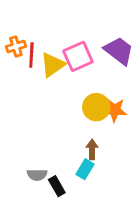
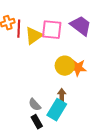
pink square: (78, 56) -> (52, 30), turned 30
cyan rectangle: (85, 169) -> (57, 110), size x1.5
gray semicircle: (37, 175) -> (35, 105), moved, turned 48

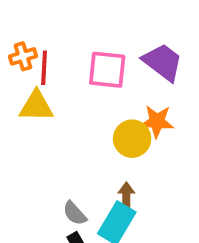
yellow triangle: (34, 36) -> (36, 106), moved, turned 36
orange star: (78, 68) -> (157, 121), moved

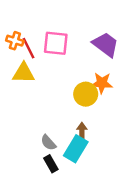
orange cross: (23, 56) -> (15, 41), turned 35
red line: (44, 68) -> (28, 48), turned -30
pink square: (107, 70) -> (56, 43), moved

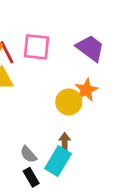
orange star: (102, 83) -> (86, 90), turned -30

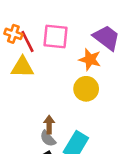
orange star: (86, 90) -> (90, 59), moved, turned -30
brown arrow: (65, 142) -> (49, 125), moved

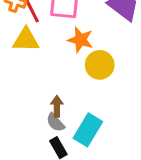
orange star: (90, 59) -> (81, 40), moved

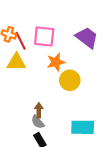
orange star: (81, 40) -> (56, 62), turned -30
cyan rectangle: (88, 130) -> (83, 127), moved, turned 60

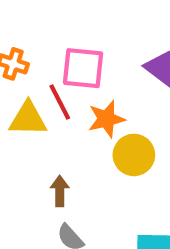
red line: (21, 41) -> (60, 102), moved
brown arrow: (39, 110) -> (60, 191), moved

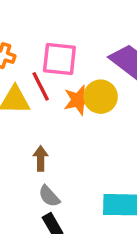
yellow circle: (134, 155) -> (101, 97), moved

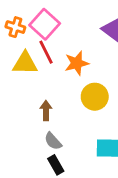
pink square: (59, 59) -> (45, 24), moved, turned 36
yellow circle: (101, 97) -> (95, 97), moved

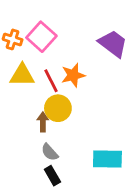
red line: (46, 52) -> (51, 81), moved
yellow circle: (95, 97) -> (58, 108), moved

